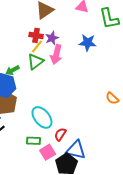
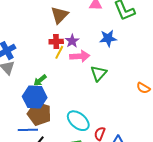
pink arrow: (56, 55) -> (80, 56), turned -96
green triangle: (35, 62) -> (99, 73), moved

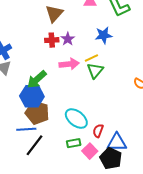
yellow line: (59, 52) -> (91, 58), moved, turned 40
pink arrow: (80, 56) -> (69, 64), moved
green arrow: (40, 80) -> (37, 79), size x1.5

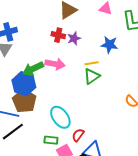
pink arrow: (69, 64) -> (55, 64), moved

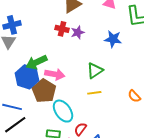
yellow line: (92, 63) -> (94, 93), moved
pink arrow: (55, 64) -> (55, 74), moved
brown pentagon: (24, 101) -> (44, 91), moved

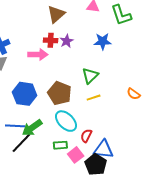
green arrow: (36, 62) -> (32, 128), moved
pink arrow: (55, 74) -> (38, 55), moved
brown pentagon: (44, 91) -> (60, 93), moved

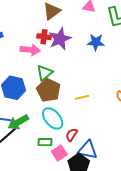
purple star: (67, 41) -> (60, 39), size x1.6
green triangle: (90, 76) -> (45, 73), moved

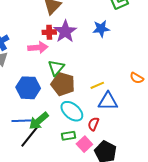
blue triangle: (88, 150) -> (108, 101), moved

